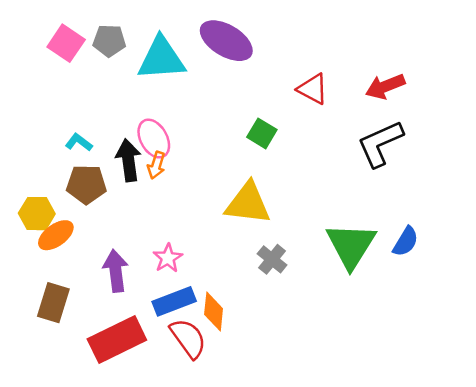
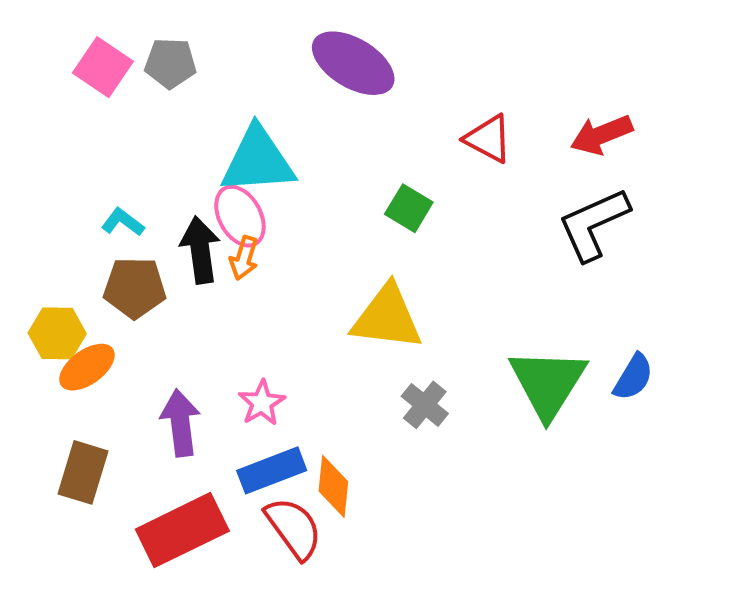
cyan triangle: (161, 58) -> (258, 161), moved

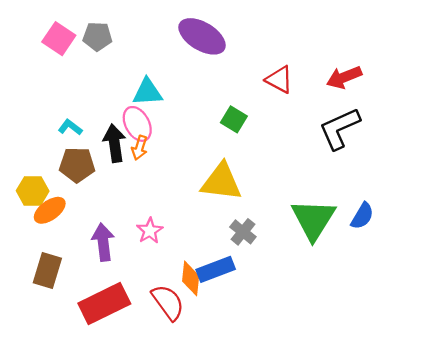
cyan triangle: (258, 161) -> (147, 92), size x0.7
blue rectangle: (272, 470) -> (216, 269), moved

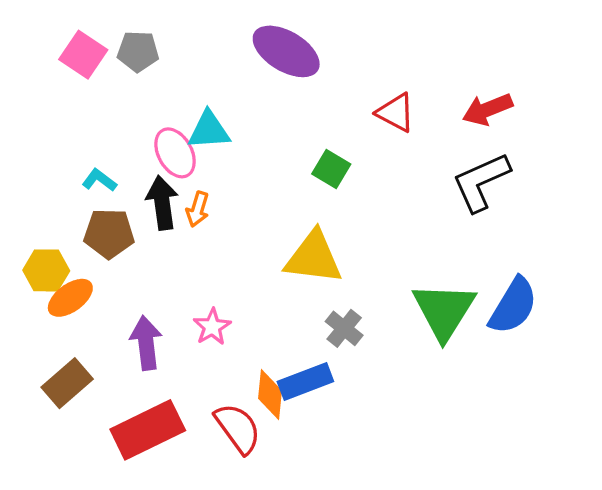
pink ellipse: (137, 124) -> (175, 153), moved
blue semicircle: (362, 216) -> (513, 306), size x1.5
brown rectangle: (47, 271) -> (67, 383), turned 32

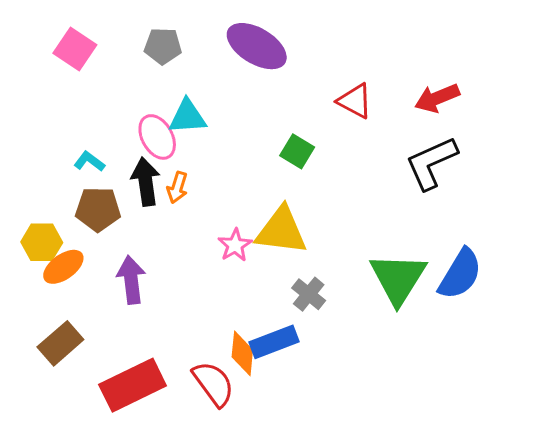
gray pentagon: (138, 51) -> (163, 46), moved
pink star: (212, 327) -> (235, 245), moved
purple arrow: (146, 343) -> (131, 280), moved

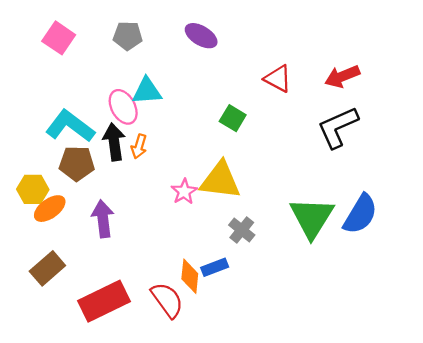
purple ellipse: (257, 46) -> (201, 36), size x0.7
cyan L-shape: (89, 161) -> (70, 126), size x2.0
blue rectangle: (274, 342) -> (215, 267), size x0.7

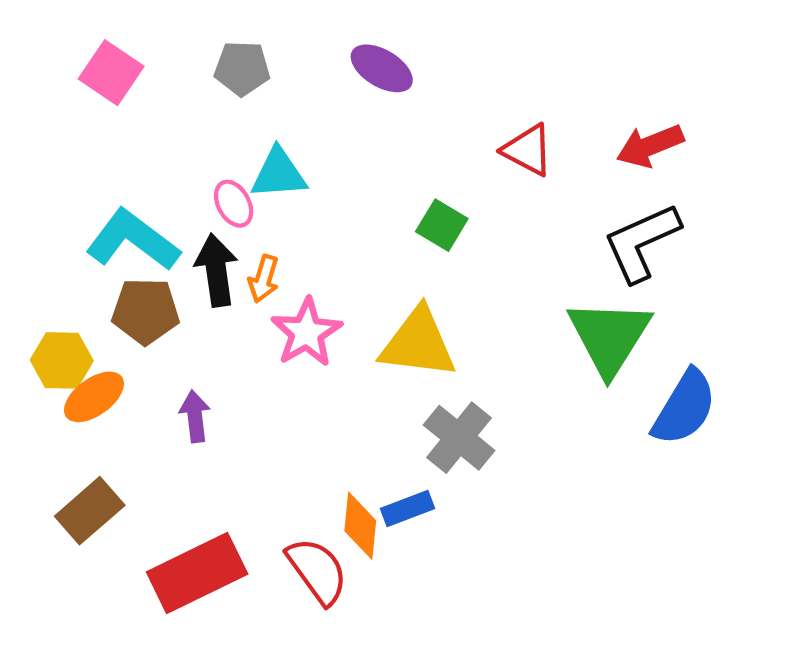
pink ellipse: (123, 107) -> (234, 204), size x0.7
pink star: (184, 192) -> (307, 332), moved, size x1.4
green triangle: (312, 218) -> (609, 337), moved
purple arrow: (103, 219) -> (195, 416), size x0.7
gray cross: (242, 230) -> (459, 438), size x1.4

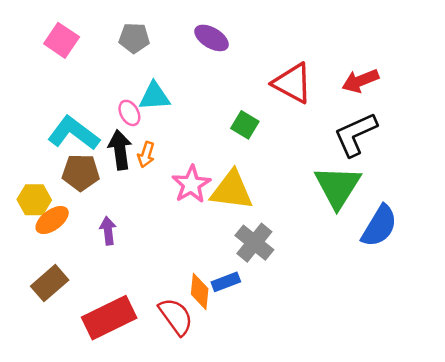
red triangle: (528, 150) -> (292, 83), size x1.4
pink star: (307, 332) -> (191, 184), moved

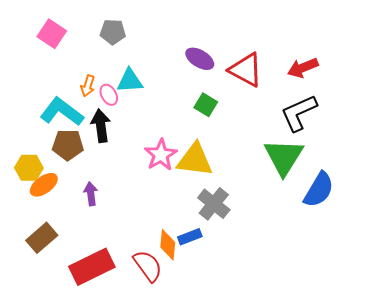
purple ellipse: (212, 38) -> (200, 59), moved
orange arrow: (146, 155) -> (88, 86), moved

